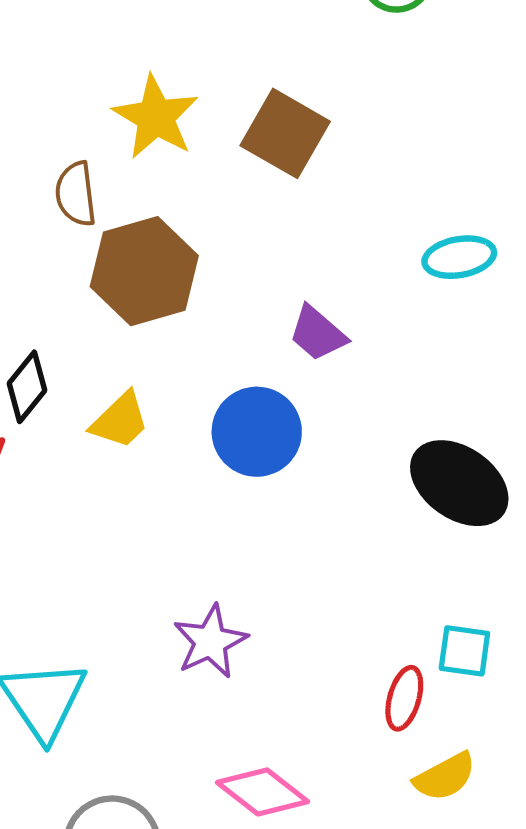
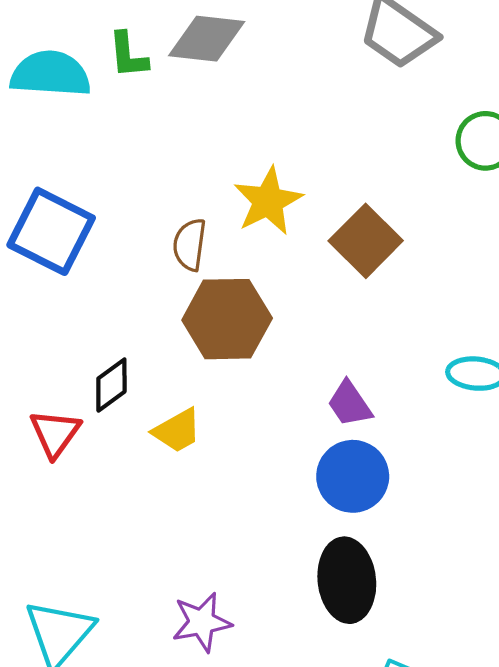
blue circle: (257, 432) -> (353, 476), moved
black ellipse: (459, 483) -> (347, 580), moved, turned 34

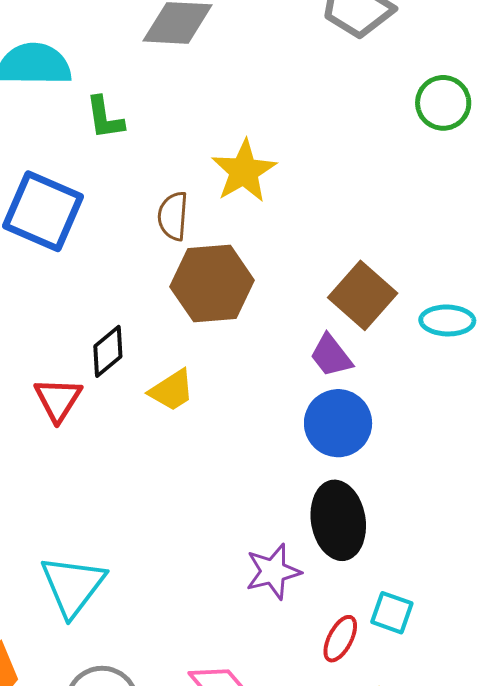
green L-shape: (128, 55) -> (105, 118), moved
brown square: (366, 241) -> (363, 295), moved
purple star: (202, 622) -> (273, 572), moved

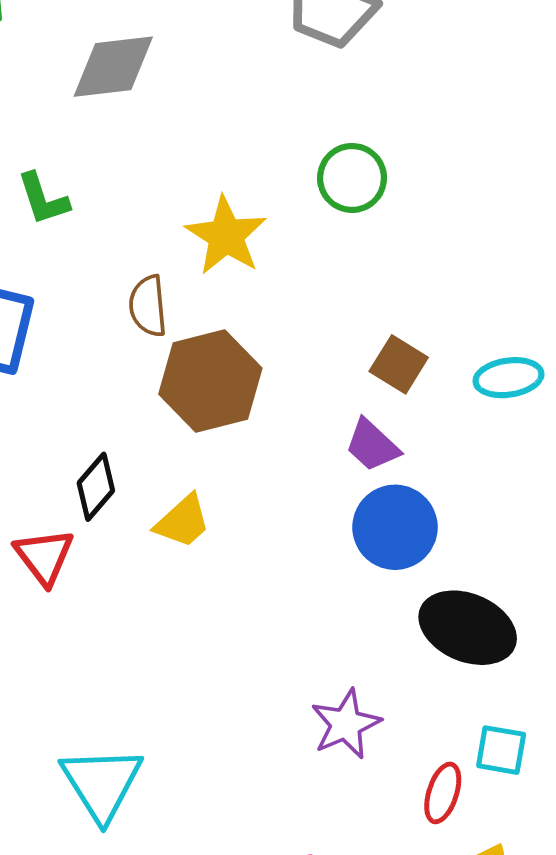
green circle: (443, 103) -> (352, 178), moved
brown square: (363, 295) -> (399, 364), size x0.7
black ellipse: (338, 520) -> (468, 628), moved, turned -48

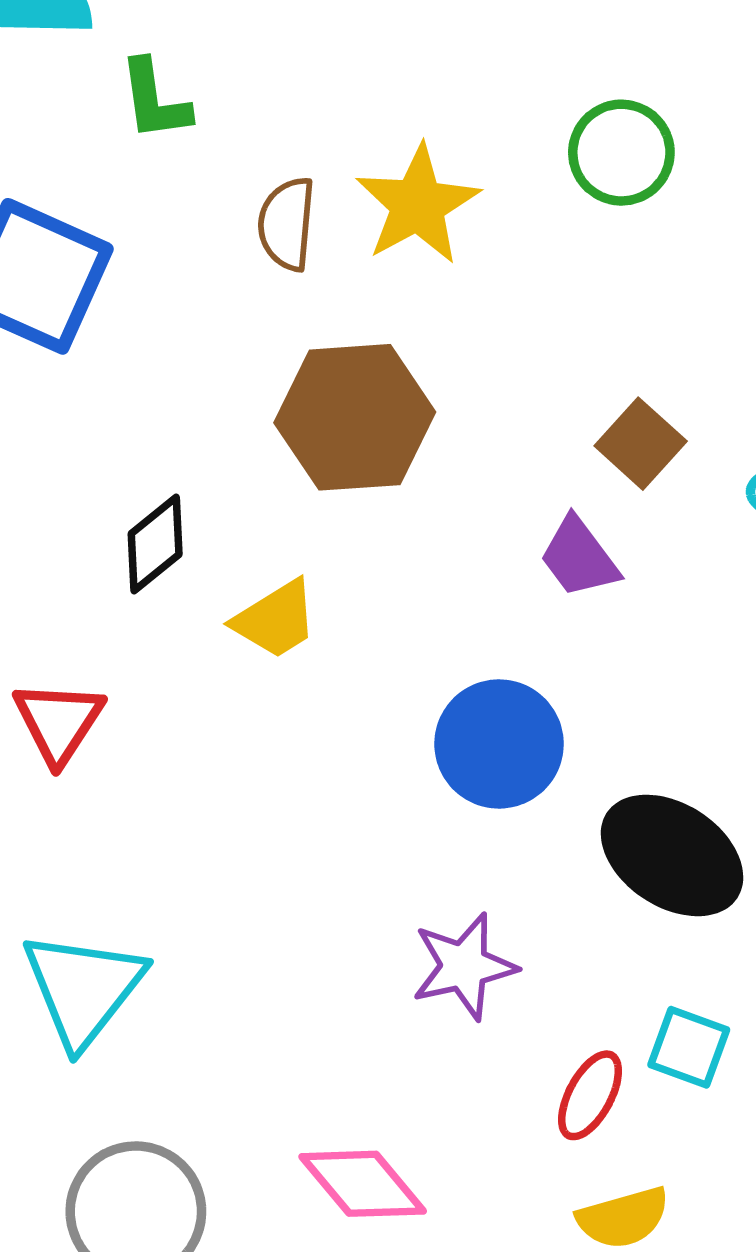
brown semicircle: (148, 306) -> (287, 224), moved
blue circle: (395, 527) -> (499, 744), moved
red triangle: (44, 557) -> (59, 722), moved

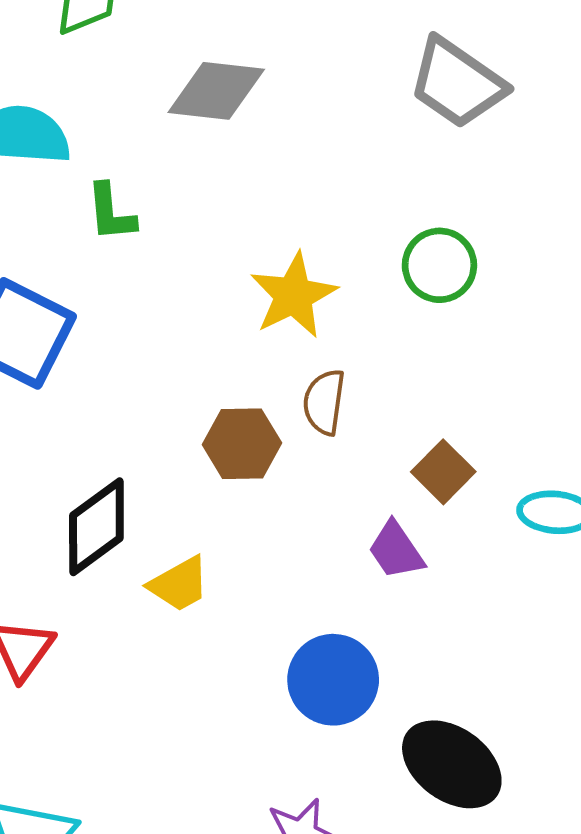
brown semicircle: (287, 224) -> (324, 402), moved
brown hexagon: (355, 417) -> (242, 444), size x0.7
black diamond: (155, 544) -> (96, 527), size x1.4

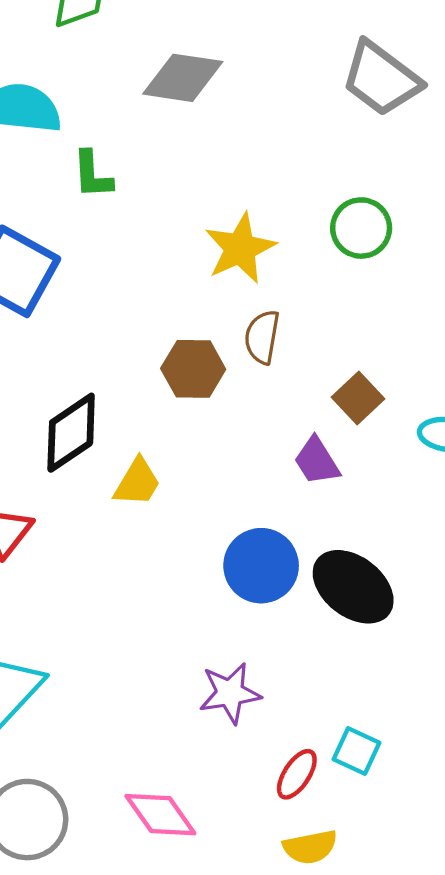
yellow trapezoid: (179, 584) -> (137, 482), turned -32
black ellipse: (452, 764) -> (353, 587), moved

